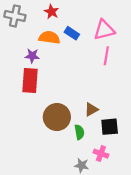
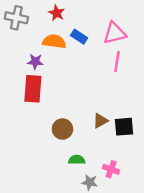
brown circle: (57, 117) -> (62, 129), size x0.7
black square: (110, 127) -> (124, 127), moved
green semicircle: (79, 132) -> (77, 160), moved, turned -80

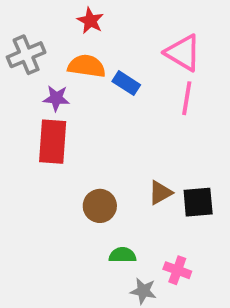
gray cross: (16, 18) -> (26, 55), moved, turned -35
pink triangle: (115, 33) -> (183, 53), turned 45
blue rectangle: (79, 37) -> (126, 83), moved

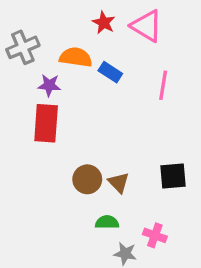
red star: (90, 21) -> (104, 23), moved
pink triangle: (183, 53) -> (147, 26), moved
brown triangle: (160, 193) -> (119, 183), moved, turned -45

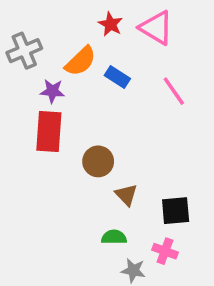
orange semicircle: (76, 57) -> (81, 61), turned 128
pink line: (163, 85) -> (174, 91), turned -44
black square: (173, 176) -> (176, 211), moved
brown circle: (87, 179) -> (98, 161), moved

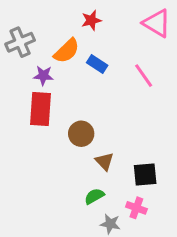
red star: (110, 24) -> (91, 20), turned 30
pink triangle: (156, 28) -> (157, 23), moved
green semicircle: (114, 237) -> (94, 196), turned -30

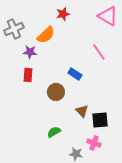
blue rectangle: (97, 64) -> (75, 74), moved
red rectangle: (40, 109) -> (28, 75), size x0.6
brown triangle: (104, 161) -> (82, 111), moved
green semicircle: (94, 196) -> (54, 132), moved

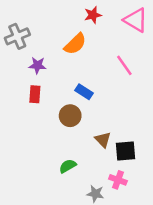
red star: (63, 14) -> (93, 15), moved
orange semicircle: (46, 35) -> (75, 44), moved
blue rectangle: (75, 74) -> (84, 92), moved

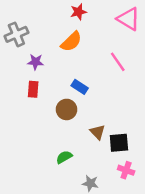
red star: (93, 15) -> (78, 12), moved
pink cross: (118, 180) -> (126, 170), moved

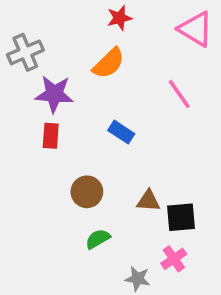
purple star: (36, 62) -> (54, 94), size x1.5
brown circle: (66, 109) -> (87, 192), moved
brown triangle: (97, 132) -> (148, 201), turned -42
pink cross: (126, 170) -> (174, 259), moved, turned 35

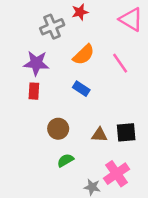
gray cross: (25, 52) -> (52, 27), moved
orange semicircle: (109, 63) -> (84, 55), moved
black square: (181, 217) -> (126, 132), moved
pink cross: (174, 259) -> (116, 174), size x1.5

